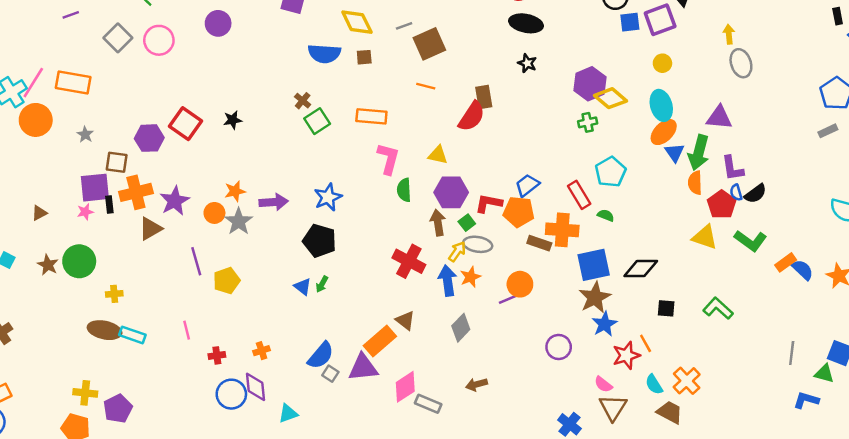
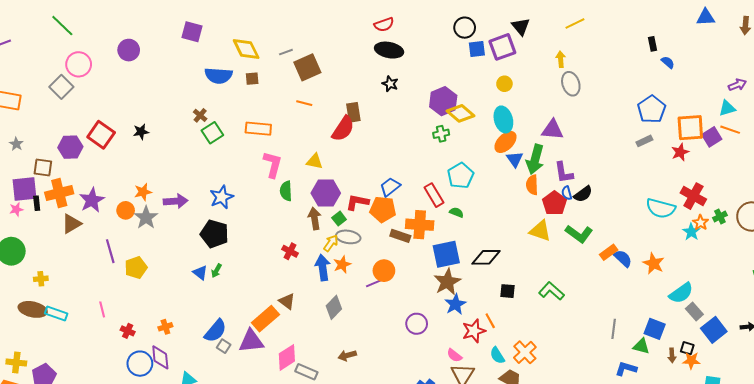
gray square: (118, 38) -> (61, 87), moved
red cross: (409, 261) -> (290, 251), size x0.6
red cross: (217, 355) -> (128, 331), turned 32

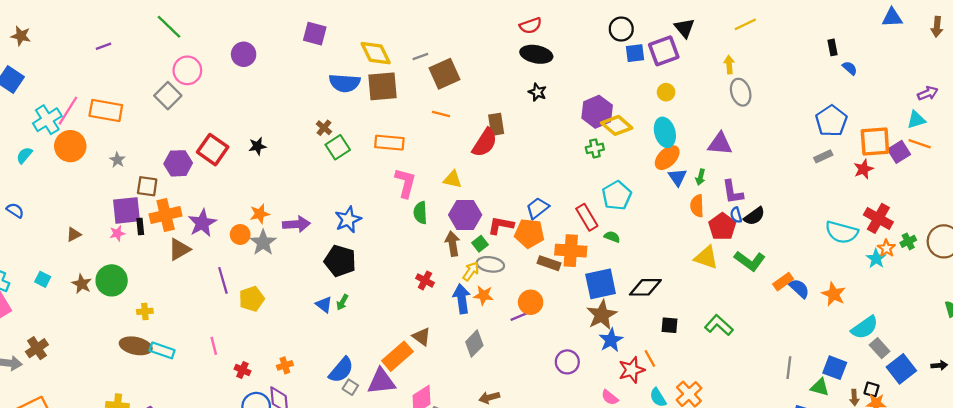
brown square: (252, 79) -> (382, 86), size x2.0
green arrow: (535, 159) -> (700, 177), size x0.5
orange star: (342, 264) -> (484, 295), turned 30

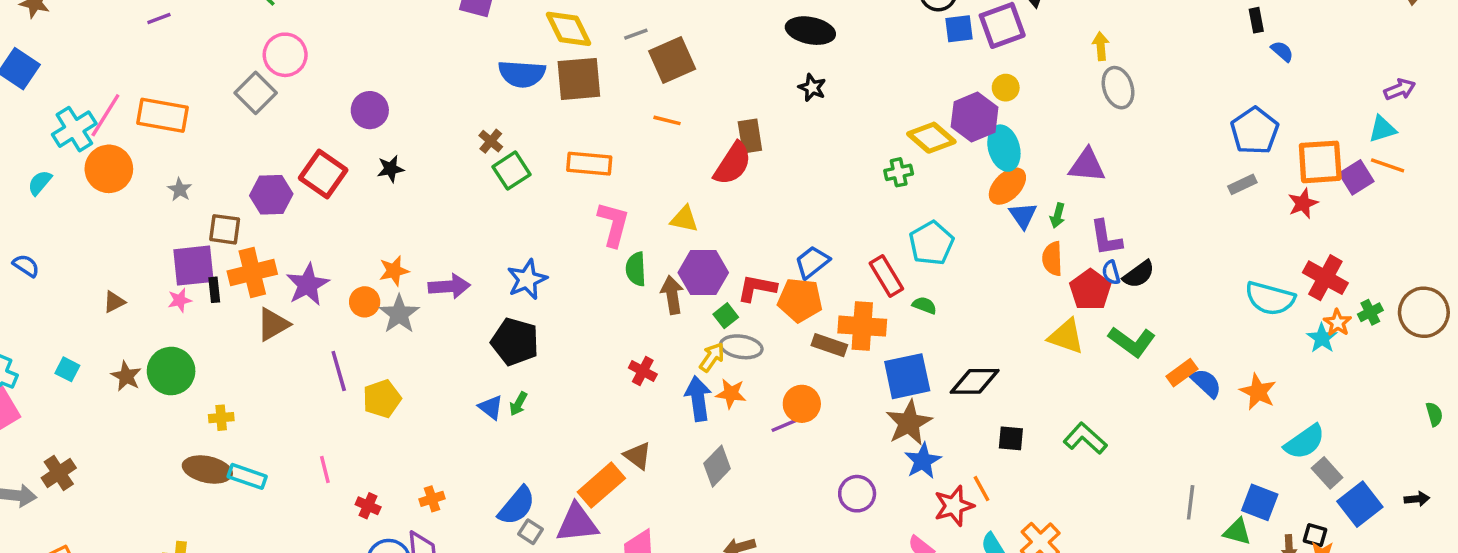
purple circle: (244, 54) -> (370, 110), moved
purple hexagon: (597, 112) -> (975, 117), moved
brown arrow: (453, 244) -> (672, 295), moved

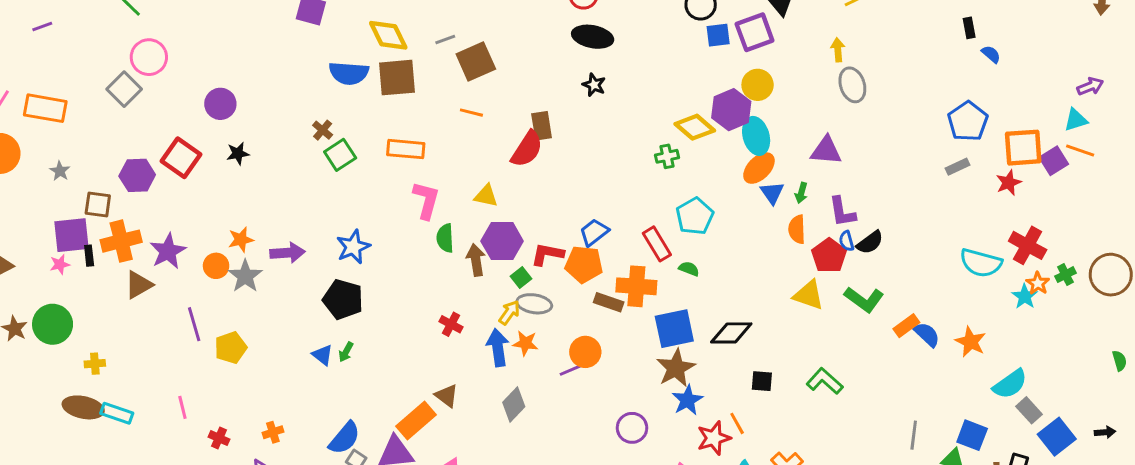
yellow circle: (1006, 88) -> (758, 85), size x1.4

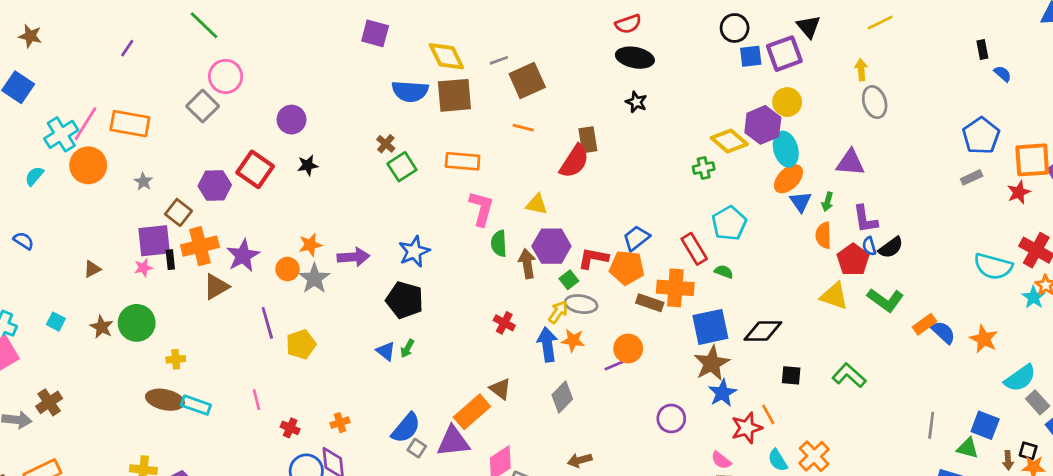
purple line: (42, 26) -> (127, 48), turned -36
brown square: (98, 205) -> (178, 212), turned 30

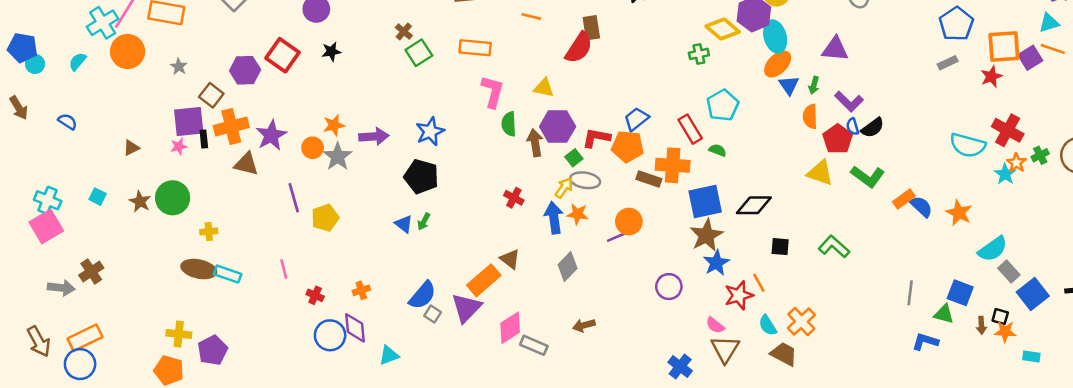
purple L-shape: (865, 219) -> (849, 101), turned -36
brown triangle: (216, 287) -> (246, 164), turned 44
purple triangle: (453, 441) -> (466, 308), turned -40

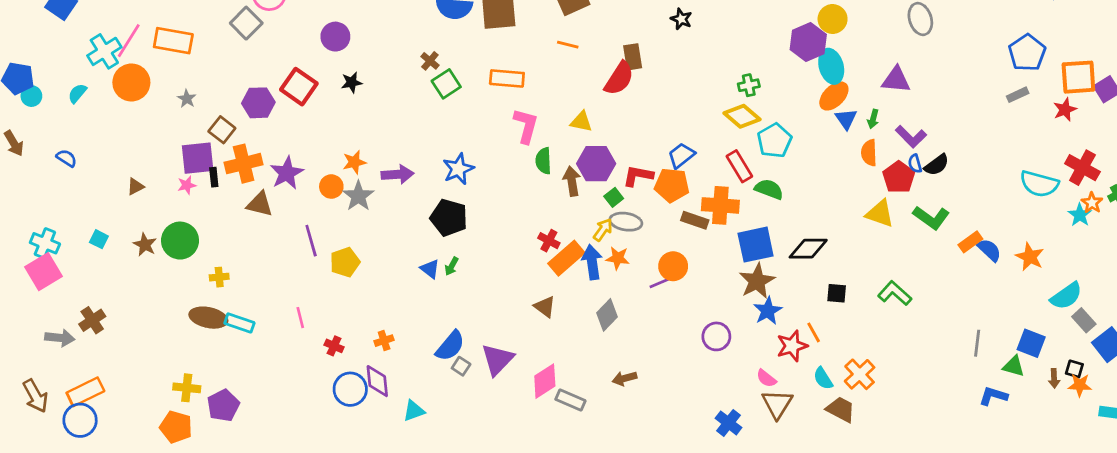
yellow diamond: (723, 29) -> (742, 116), moved
green semicircle: (718, 150) -> (769, 189), size x1.5
orange rectangle: (484, 280) -> (566, 258), moved

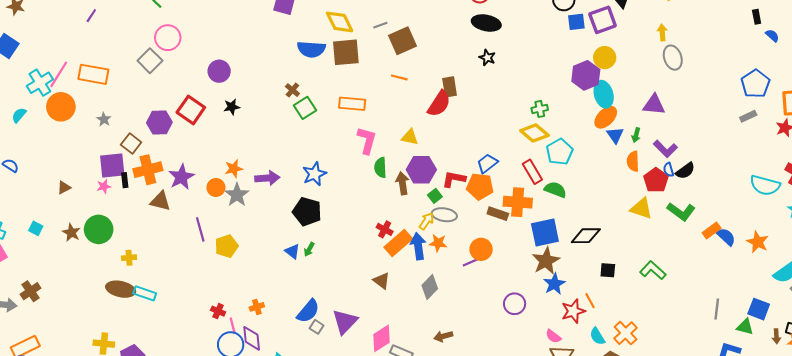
pink line: (300, 318) -> (233, 326), moved

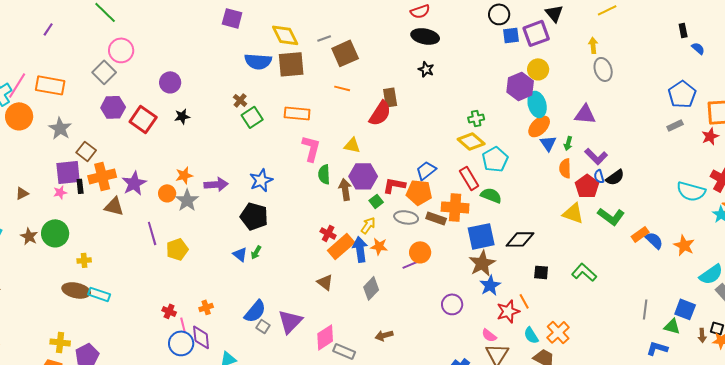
gray star: (104, 119) -> (60, 128), size x1.6
purple hexagon: (159, 123) -> (113, 107), moved
gray ellipse: (444, 215) -> (406, 217), moved

